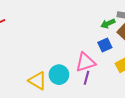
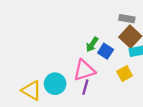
green arrow: (108, 24) -> (92, 44), moved, turned -32
blue square: (105, 45) -> (106, 51), turned -32

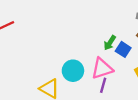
cyan circle: (55, 84) -> (73, 71), moved

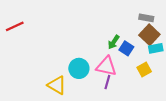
pink triangle: (102, 68) -> (106, 66), turned 30

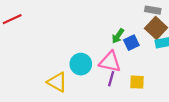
blue square: (126, 48) -> (131, 43), turned 32
yellow square: (144, 69) -> (137, 82), moved, turned 32

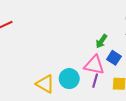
blue square: (131, 43) -> (114, 58), moved, turned -32
cyan circle: (81, 64) -> (69, 79), moved

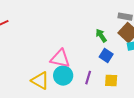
green arrow: (101, 41) -> (101, 36), moved, turned 112
pink triangle: (94, 65) -> (60, 59), moved

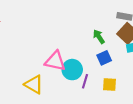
blue square: (106, 56) -> (104, 58), turned 32
cyan circle: (63, 76) -> (72, 70), moved

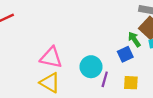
green arrow: (99, 37) -> (134, 39), moved
pink triangle: (55, 61) -> (51, 58), moved

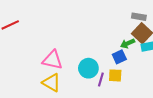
green arrow: (134, 39) -> (128, 43), turned -80
yellow square: (131, 83) -> (115, 75), moved

